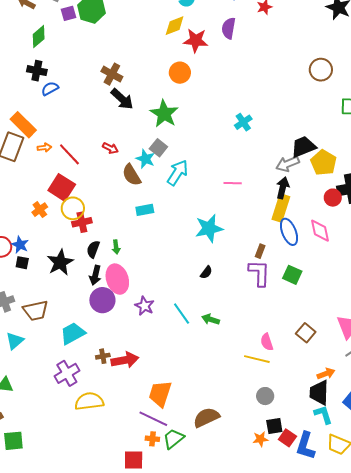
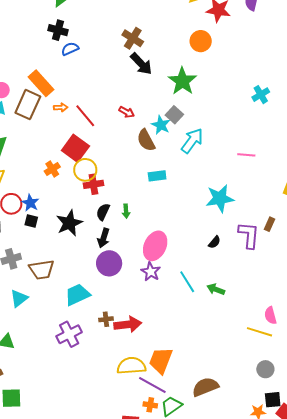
purple L-shape: (259, 273) -> (249, 235), moved
pink ellipse: (117, 279) -> (155, 246), moved, turned 40
yellow semicircle: (89, 401) -> (131, 366), moved

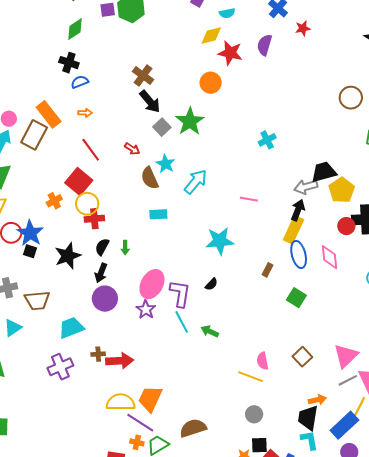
orange arrow: (61, 107) -> (85, 113), moved
gray square: (174, 115) -> (162, 127), moved
blue star: (30, 203) -> (30, 233), size x1.5
purple L-shape: (249, 235) -> (180, 294), moved

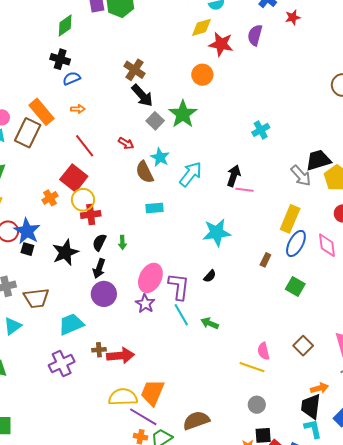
gray arrow: (306, 187) -> (301, 176), turned -115
black arrow: (298, 210) -> (234, 176), moved
blue ellipse: (299, 254) -> (296, 243), turned 44

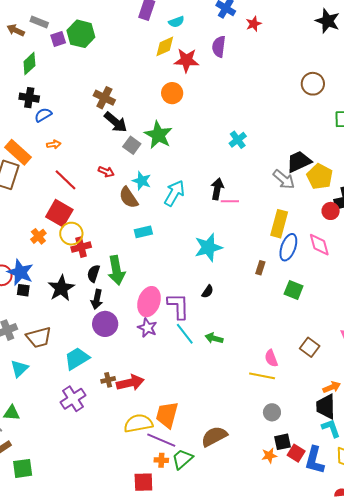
green arrow: (122, 242) -> (116, 270), size x2.0

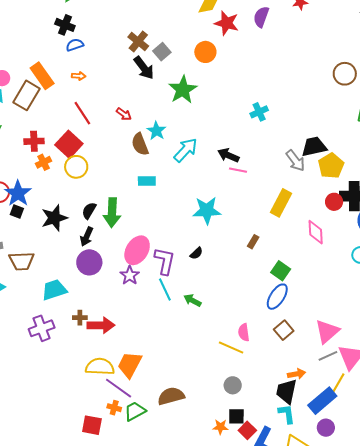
gray square: (132, 145) -> (162, 52), moved
black arrow: (217, 189) -> (228, 155), turned -90
red cross: (81, 247) -> (34, 141), moved
blue ellipse: (288, 247) -> (277, 297), moved

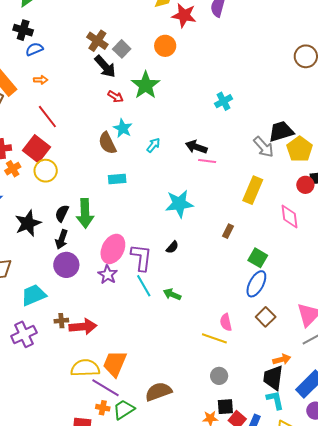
red arrow: (124, 114) -> (115, 97), moved
cyan arrow: (186, 150) -> (153, 145), size x0.6

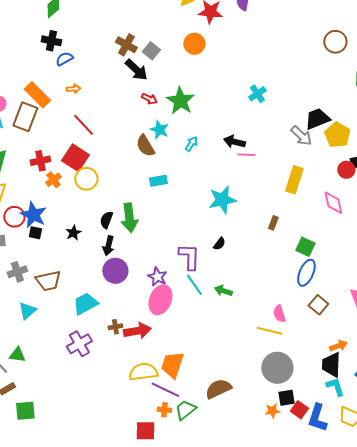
green star: (146, 85) -> (180, 101), moved
black star: (28, 223) -> (73, 233), size x0.6
pink ellipse: (113, 249) -> (160, 300), moved
gray circle: (219, 376) -> (277, 368), size x1.8

